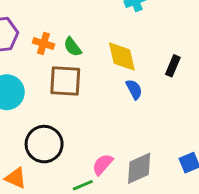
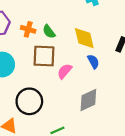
pink semicircle: (103, 164) -> (65, 71), moved
gray diamond: (139, 168) -> (88, 100), moved

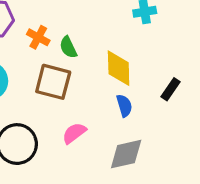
pink semicircle: (65, 71) -> (74, 133), moved
gray diamond: (88, 100) -> (126, 154), moved

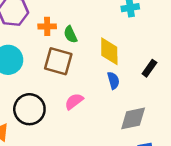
orange cross: (38, 37) -> (47, 26), turned -30
gray diamond: (126, 154) -> (133, 118), moved

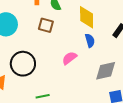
brown square: (58, 61) -> (46, 25), size x0.7
pink semicircle: (74, 101) -> (69, 58), moved

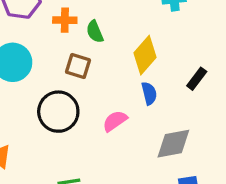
yellow diamond: (87, 17) -> (145, 55), turned 40
black circle: (23, 64) -> (58, 112), moved

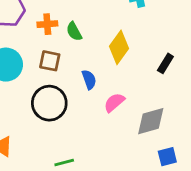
brown square: (78, 66) -> (50, 61), moved
blue semicircle: (149, 93) -> (89, 80), moved
pink semicircle: (115, 121) -> (114, 102), moved

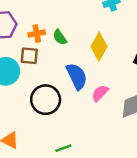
brown square: (50, 61) -> (29, 56), moved
blue semicircle: (89, 80) -> (77, 76), size x1.6

